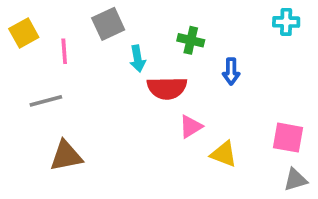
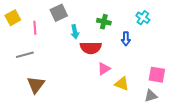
cyan cross: (286, 22) -> (143, 18), moved, turned 32
brown triangle: (66, 156) -> (36, 85), turned -42
gray triangle: (295, 180) -> (151, 96), moved

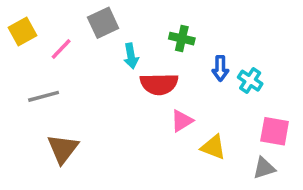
cyan cross: (143, 18) -> (250, 81), moved
pink line: (35, 28) -> (61, 49), turned 48

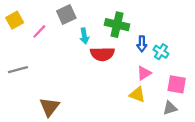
green cross: (182, 39) -> (117, 25), size x1.5
gray line: (44, 96) -> (18, 70), moved
pink triangle: (182, 121) -> (144, 73), moved
brown triangle: (63, 149) -> (49, 107), moved

